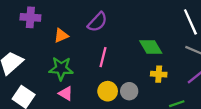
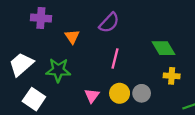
orange triangle: (61, 36) -> (72, 37), turned -42
green star: (61, 68) -> (58, 70), moved
pink triangle: (66, 93) -> (92, 96), moved, turned 35

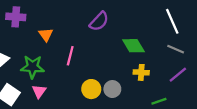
purple semicircle: (109, 23) -> (99, 21), moved
pink line: (115, 59) -> (70, 56), moved
pink triangle: (92, 96) -> (39, 91), moved

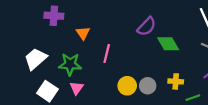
purple semicircle: (99, 21) -> (147, 26), moved
yellow cross: (141, 72) -> (176, 81), moved

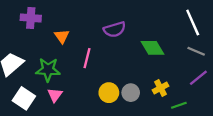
purple semicircle: (147, 26) -> (115, 29), moved, turned 30
yellow cross: (176, 81) -> (161, 88), turned -32

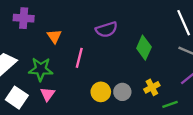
green diamond: (152, 48) -> (144, 48), turned 55

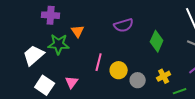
pink line: (79, 58) -> (99, 62), moved
green star: (41, 69) -> (59, 44), moved
yellow circle: (101, 92) -> (119, 70), moved

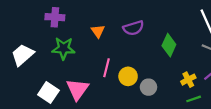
orange triangle: (78, 31) -> (98, 31), moved
white trapezoid: (34, 55) -> (23, 55), moved
yellow cross: (164, 76) -> (188, 80), moved
pink triangle: (72, 82) -> (77, 89), size x1.6

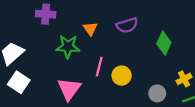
green star: (63, 48) -> (68, 47), moved
gray circle: (148, 87) -> (157, 93), moved
white square: (48, 92) -> (19, 82), moved

